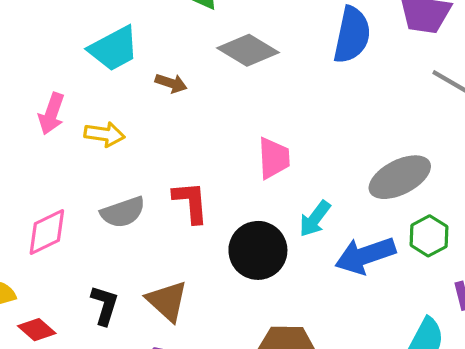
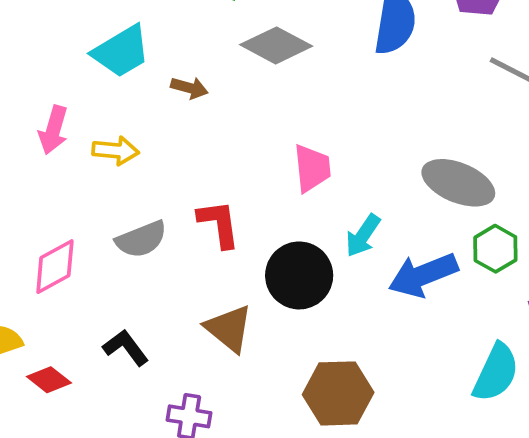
gray ellipse: (400, 177) -> (458, 183), turned 52
brown triangle: (167, 301) -> (229, 328), moved
black L-shape: (105, 305) -> (126, 348), turned -51

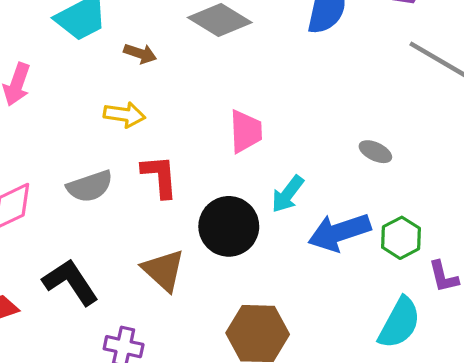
yellow arrow: (116, 151) -> (124, 115), moved
gray ellipse: (458, 183) -> (375, 152), size x0.5
green hexagon: (495, 249) -> (401, 238), moved
black L-shape: (126, 348) -> (70, 282), size x1.4

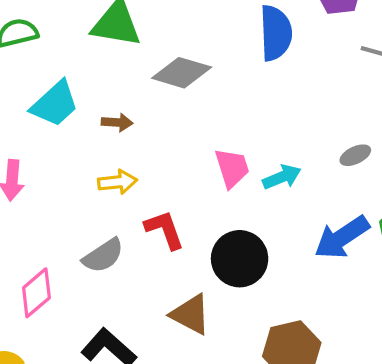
gray ellipse: (375, 152) -> (355, 155), turned -36
cyan arrow: (288, 194) -> (282, 177), moved, turned -135

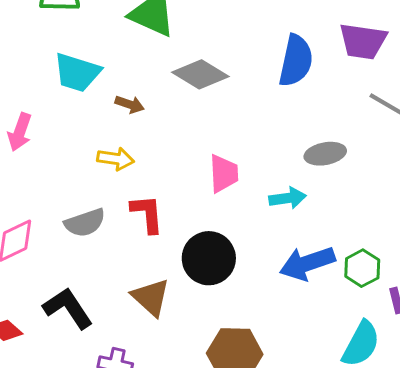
cyan trapezoid: (55, 104) -> (77, 72), turned 45
gray ellipse: (355, 155) -> (325, 154), moved, size x1.4
cyan arrow: (282, 177) -> (288, 198), moved

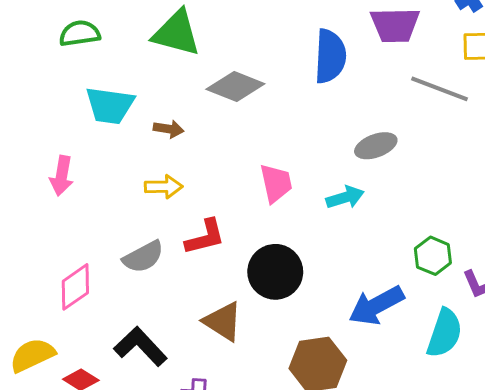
red L-shape: (147, 214) -> (205, 237), turned 90
blue arrow: (307, 263) -> (376, 305), moved

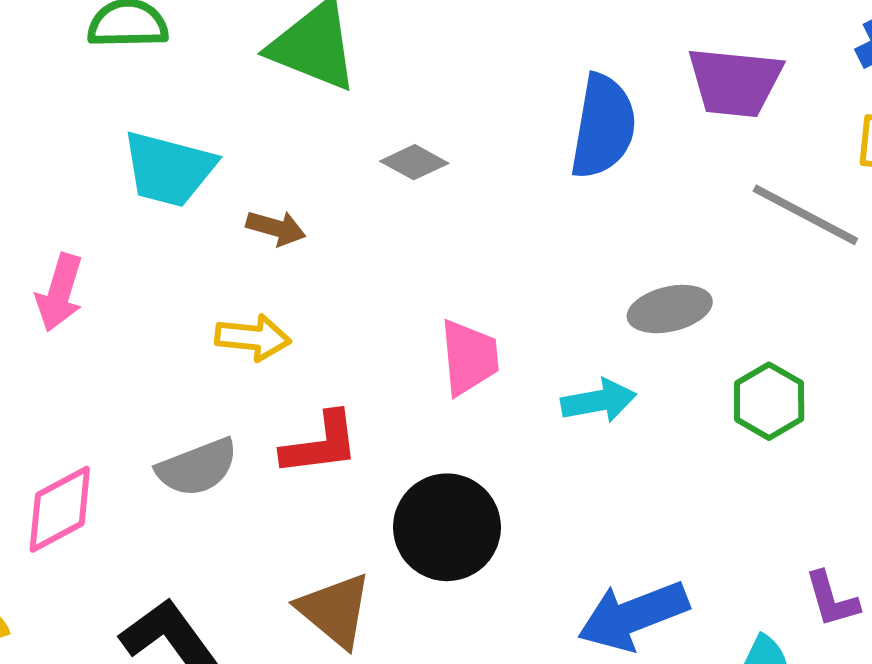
gray diamond: (235, 86) -> (414, 162), size x0.6
green hexagon: (433, 256) -> (769, 401), moved

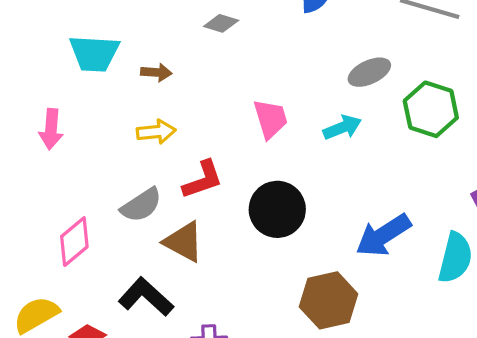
green hexagon: (769, 401) -> (431, 109), size x1.4
brown triangle: (335, 610) -> (184, 242), moved

